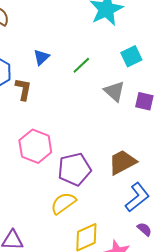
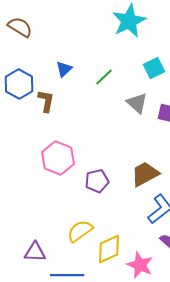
purple pentagon: (74, 169) -> (97, 181), size x0.7
yellow semicircle: (63, 203) -> (80, 231), moved

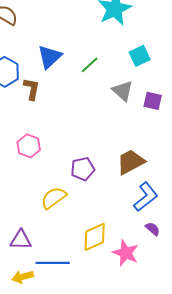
blue triangle: (64, 69) -> (50, 57), size x1.5
pink hexagon: (58, 158) -> (29, 146), moved, size x0.7
yellow semicircle: (80, 231) -> (54, 198), moved

